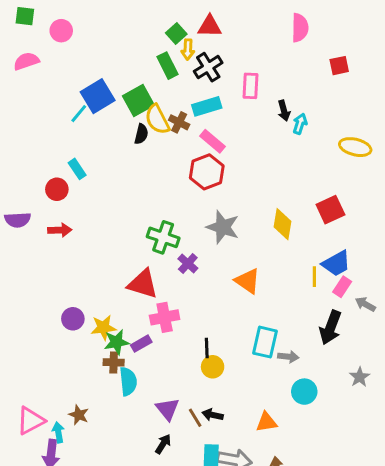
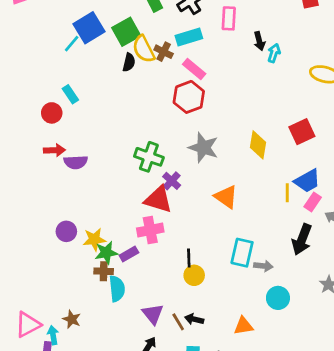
purple semicircle: (18, 220) -> (76, 162), moved
red triangle: (143, 284) -> (158, 199), moved

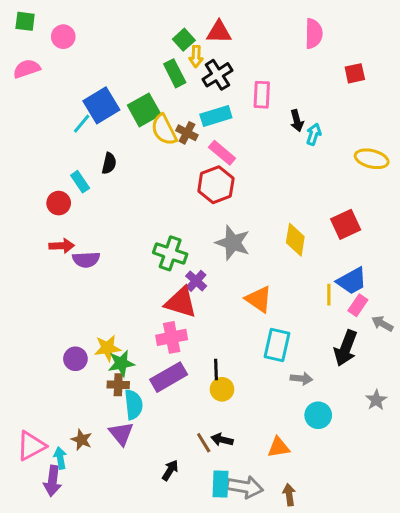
black semicircle: (129, 62) -> (109, 163), moved
purple circle: (66, 231) -> (75, 359), moved
cyan rectangle: (242, 253) -> (277, 345), moved
purple rectangle: (129, 254) -> (169, 377), moved, size x1.6
purple triangle: (153, 314) -> (121, 434), moved

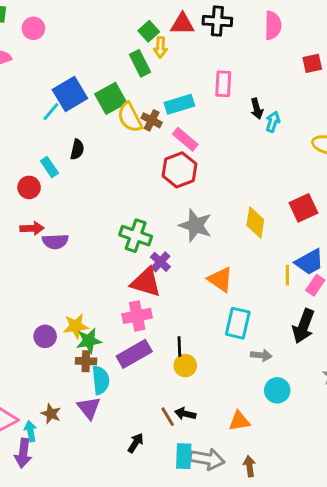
black cross: (217, 75) -> (217, 21), moved, turned 36

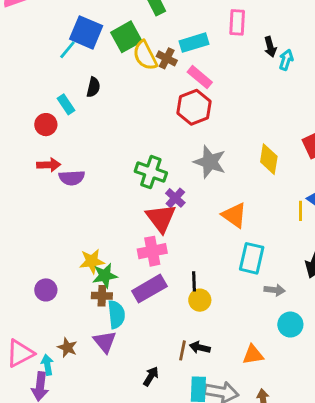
blue square: (70, 94) -> (86, 32), turned -36
red triangle: (146, 282) -> (161, 218), turned 36
purple circle: (45, 336) -> (46, 290), moved
brown line: (168, 417) -> (183, 350), turned 42

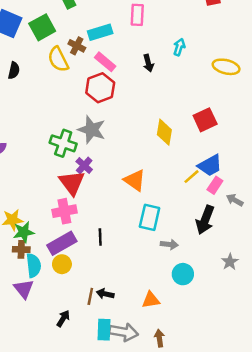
black arrow: (270, 47) -> (148, 63), moved
yellow semicircle: (145, 55) -> (58, 59), moved
gray star: (210, 162) -> (92, 130), moved
yellow line: (300, 211) -> (192, 177), turned 49
yellow circle: (200, 300) -> (62, 264), moved

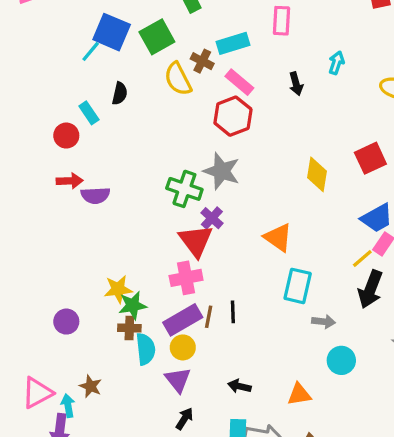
yellow line: (192, 177) -> (362, 258), moved
purple triangle: (24, 289) -> (178, 380), moved
brown line: (90, 296) -> (209, 317), moved

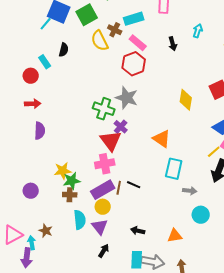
purple semicircle: (95, 195) -> (40, 131), moved, turned -84
black line: (233, 312) -> (134, 185), turned -64
cyan semicircle: (146, 349) -> (80, 220), moved

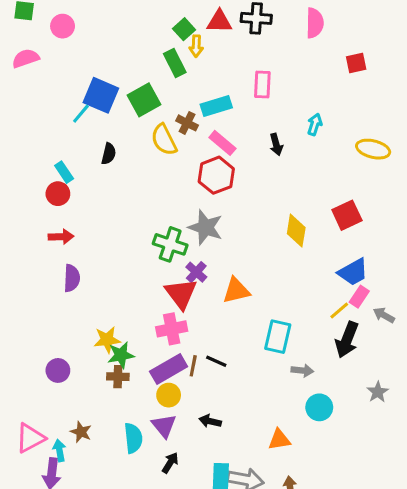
cyan rectangle: (45, 62) -> (64, 172), moved
orange triangle: (162, 139) -> (236, 291), moved, turned -48
cyan semicircle: (80, 220) -> (133, 438), moved
black arrow: (138, 231) -> (210, 421), moved

